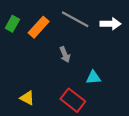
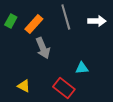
gray line: (75, 19) -> (66, 17), turned 45
gray arrow: (65, 55) -> (43, 48), moved, size x1.5

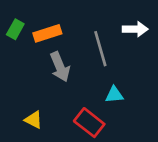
gray line: (66, 17) -> (100, 49), moved
orange rectangle: (34, 24) -> (47, 33), turned 30

